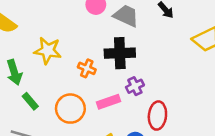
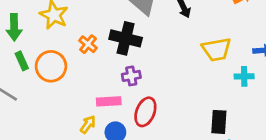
pink rectangle: (109, 102) -> (109, 101), moved
orange circle: (70, 109) -> (51, 66), moved

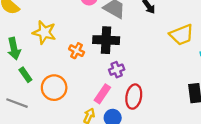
orange circle: (51, 66) -> (54, 88), moved
pink rectangle: (109, 101) -> (102, 94), turned -42

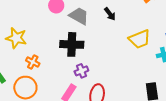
orange cross: (77, 51) -> (33, 62), moved

